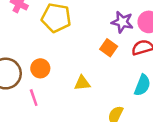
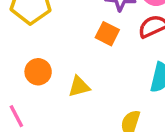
orange circle: (40, 68) -> (38, 72), moved

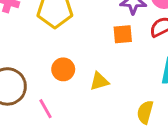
orange square: (107, 34) -> (123, 34), turned -30

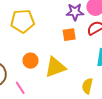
yellow triangle: (99, 81) -> (55, 67), size x1.6

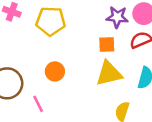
yellow triangle: (55, 67) -> (109, 73), moved

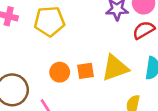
orange square: (107, 45) -> (86, 71), moved

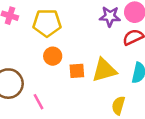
orange circle: (60, 72) -> (53, 56), moved

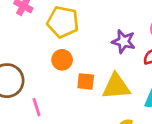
purple star: (110, 16) -> (124, 41), moved

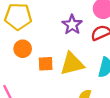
purple star: (124, 41) -> (72, 25), turned 30

